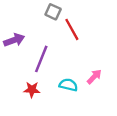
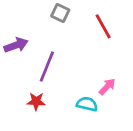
red line: (72, 29) -> (103, 26), moved
cyan semicircle: (68, 85) -> (87, 104), moved

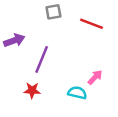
gray square: (60, 13) -> (53, 12), turned -35
red line: (103, 26) -> (92, 24), turned -40

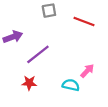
purple line: (42, 59) -> (38, 54), turned 30

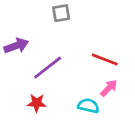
red line: (84, 22) -> (105, 59), moved

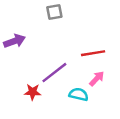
red line: (105, 59) -> (93, 53), turned -30
purple line: (48, 68) -> (54, 73), moved

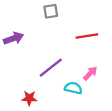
red line: (93, 53) -> (87, 36), moved
red star: (33, 92) -> (29, 98), moved

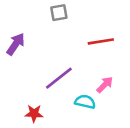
purple arrow: (14, 38) -> (16, 44), turned -36

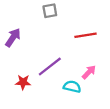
red star: (34, 114) -> (23, 82), moved

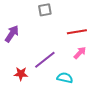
pink arrow: (89, 72) -> (80, 53), moved

